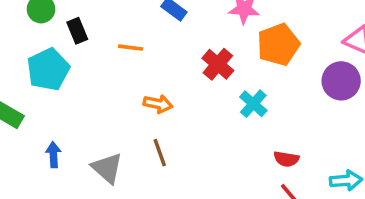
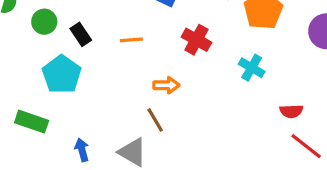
red cross: (218, 64) -> (196, 40), moved
brown line: (160, 153) -> (155, 120), moved

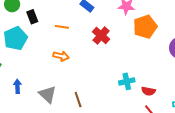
cyan cross: (252, 68) -> (127, 81), moved, turned 35
orange arrow: (166, 85) -> (61, 56), moved
brown line: (155, 120) -> (78, 100), moved

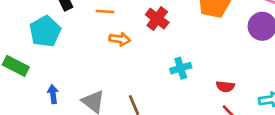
orange arrow: (61, 56) -> (120, 39), moved
cyan cross: (127, 81) -> (181, 68), moved

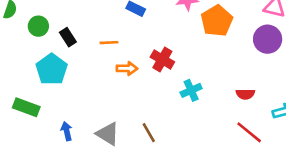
red cross: (157, 19) -> (162, 59), moved
red semicircle: (225, 86) -> (245, 94), moved

